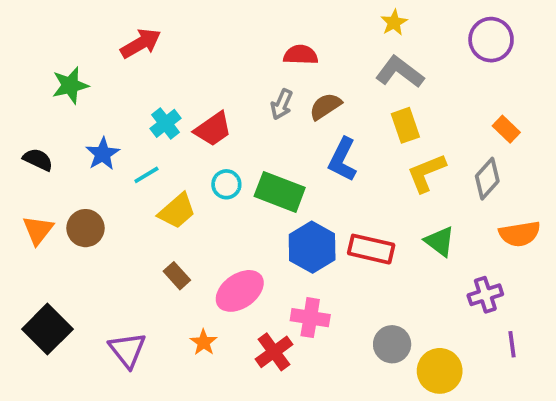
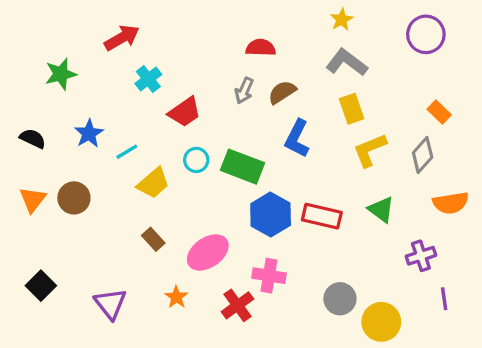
cyan cross: (165, 123) -> (148, 79), moved
black square: (47, 329) -> (41, 286), size x0.7

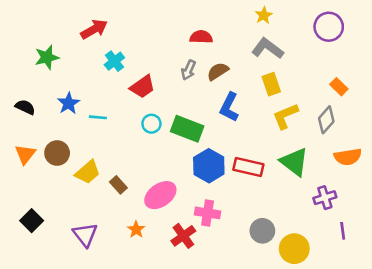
cyan line: (127, 152) -> (98, 117), turned 36
yellow trapezoid: (153, 183) -> (88, 172), moved
green triangle: (381, 210) -> (294, 162), size x1.4

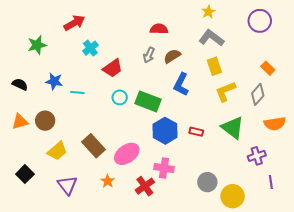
blue star: (69, 103) -> (54, 81), turned -30
orange triangle: (25, 154) -> (20, 122), turned 36
red rectangle: (248, 167) -> (196, 132), size x0.6
yellow trapezoid: (88, 172) -> (57, 151), moved
brown rectangle: (118, 185) -> (93, 146), size x1.6

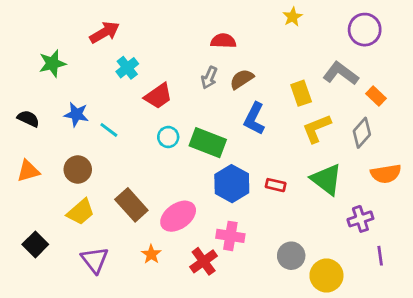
gray L-shape: (211, 38) -> (341, 73), moved
cyan line: (77, 92) -> (109, 130), turned 32
brown circle: (45, 121) -> (78, 169), moved

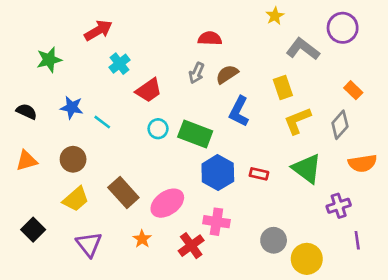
gray L-shape: (341, 73) -> (303, 49), moved

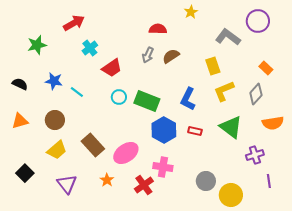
yellow star: (275, 16) -> (191, 12), moved
blue L-shape: (239, 111) -> (188, 99), moved

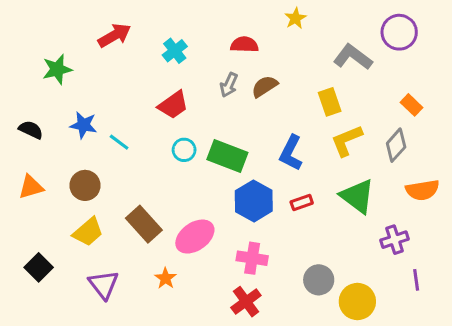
cyan cross: (90, 48) -> (175, 51), moved
red rectangle: (195, 131) -> (302, 202), turned -32
red cross: (144, 185) -> (246, 302), moved

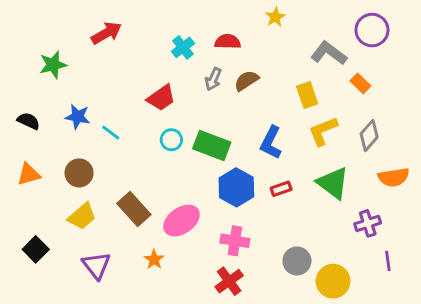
cyan cross: (175, 51) -> (183, 47), moved
orange rectangle: (412, 105) -> (360, 83), moved

